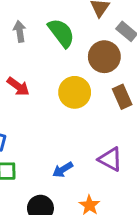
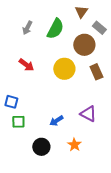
gray arrow: (20, 31) -> (27, 28), turned -144
green semicircle: (61, 33) -> (55, 29), turned 65

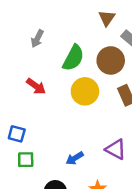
green semicircle: (55, 29) -> (73, 58), moved

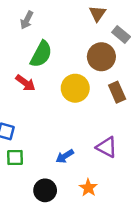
gray arrow: (37, 39) -> (27, 20), moved
green semicircle: (73, 58) -> (41, 54), moved

